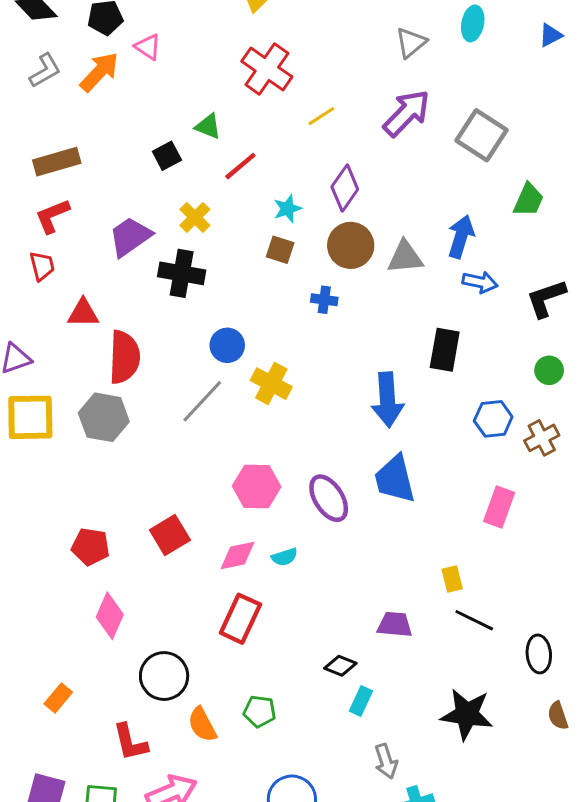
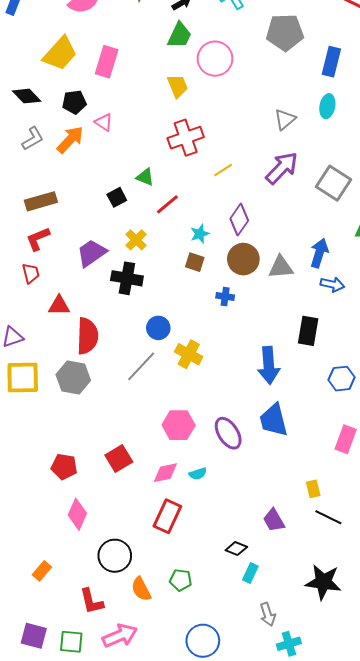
red cross: (267, 69) -> (186, 138), turned 36
purple trapezoid: (395, 625) -> (274, 520), turned -125

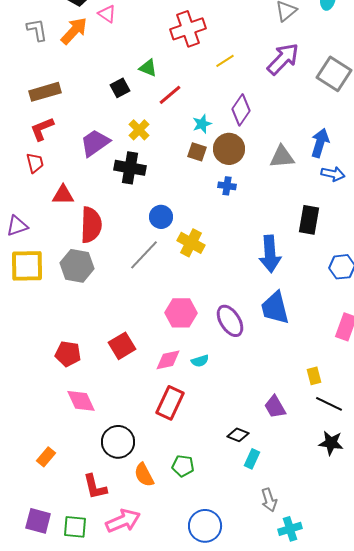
gray L-shape: (33, 139) -> (37, 30), turned -70
brown circle: (243, 259) -> (229, 149), moved
pink diamond: (77, 514) -> (81, 401), turned -48
black star: (323, 582) -> (331, 443), moved, size x0.7

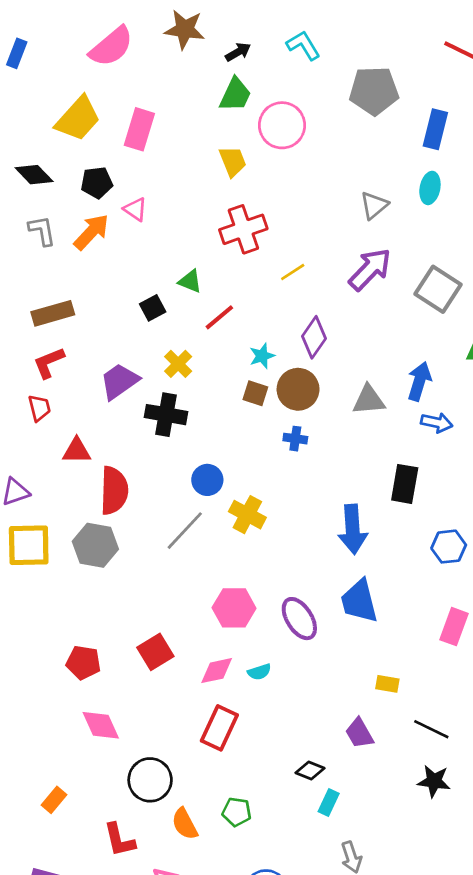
yellow rectangle: (314, 376) -> (387, 684), moved, turned -66

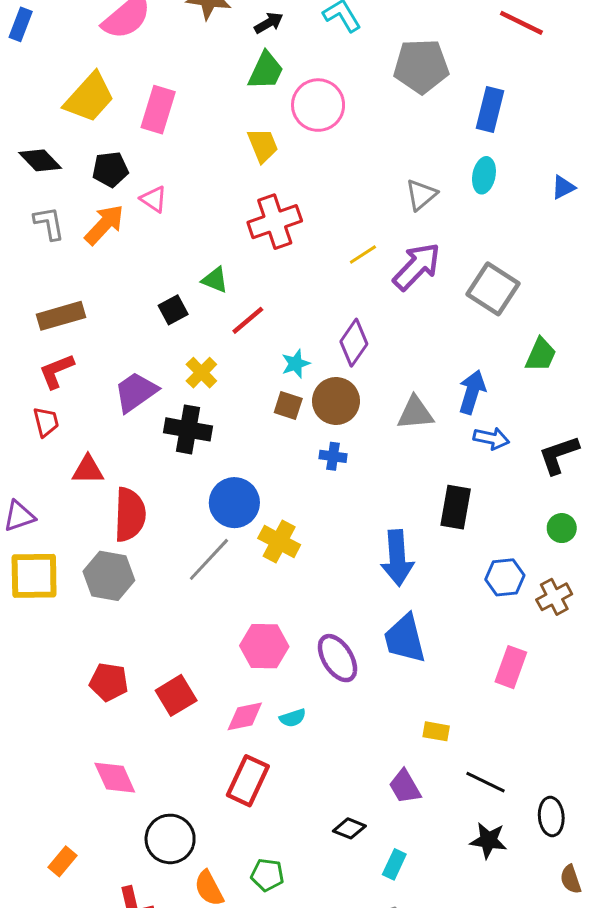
yellow line: (293, 272) -> (363, 255), moved
blue circle: (207, 480) -> (234, 503), size x1.4
red pentagon: (83, 663) -> (109, 682), moved
cyan rectangle: (329, 803) -> (394, 864), moved

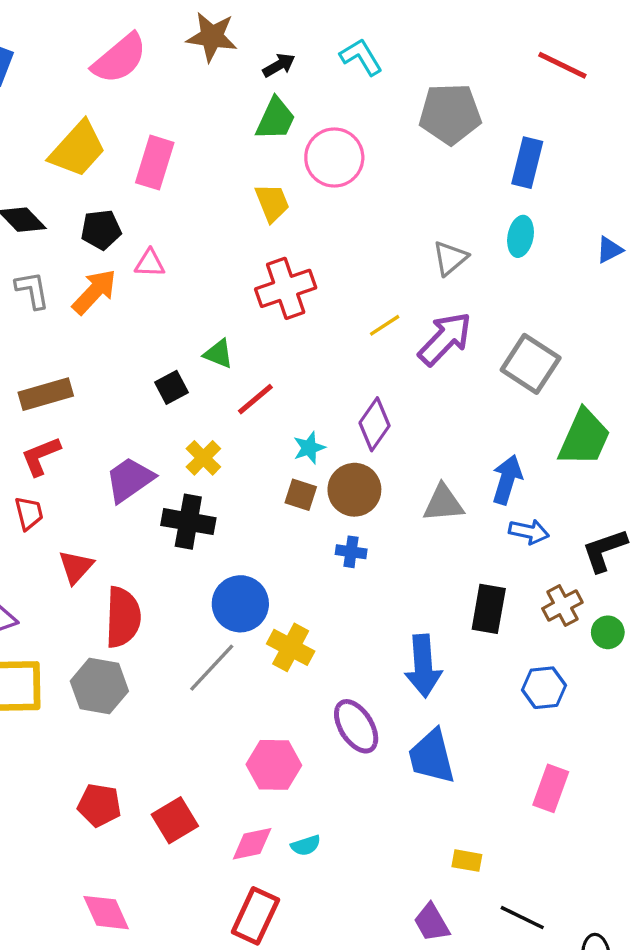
pink triangle: (154, 199) -> (150, 263), turned -32
green trapezoid: (541, 355) -> (584, 438), size x1.5
red triangle: (88, 470) -> (76, 567), turned -48
brown cross: (554, 597) -> (562, 605), moved
purple ellipse: (337, 658) -> (356, 726), moved

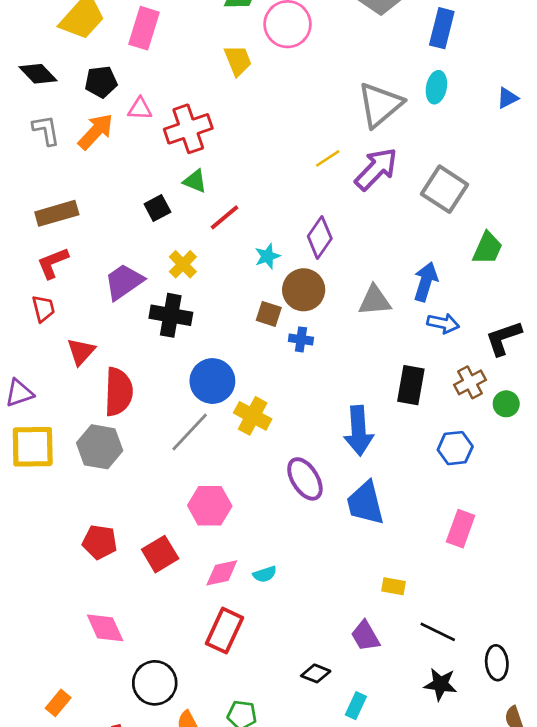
gray triangle: (450, 258) -> (380, 105), size x1.6
red cross: (286, 288) -> (188, 129), moved
green trapezoid: (584, 438) -> (487, 248), size x0.7
brown square: (301, 495) -> (269, 314), moved
pink hexagon: (274, 765) -> (210, 506), moved

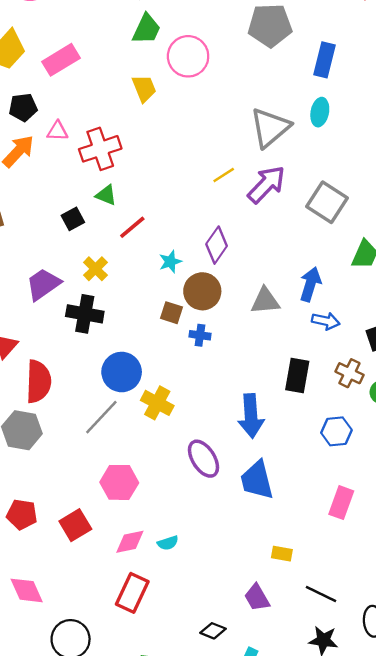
pink rectangle: (144, 28) -> (61, 60), turned 42
brown cross: (470, 382) -> (349, 373), turned -36

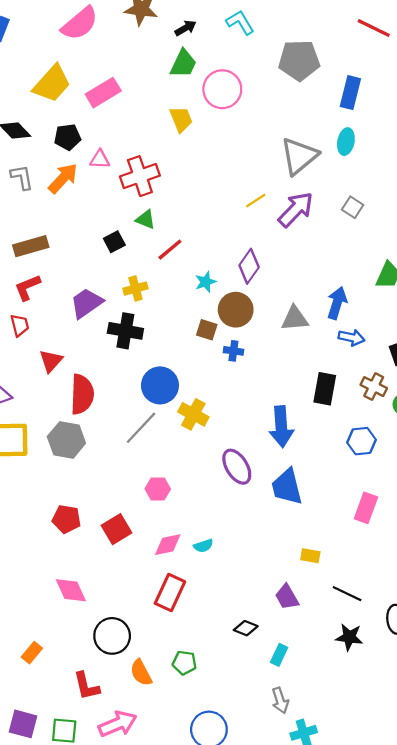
gray square: (327, 202) -> (353, 207), moved, size x0.6
yellow cross: (95, 269) -> (135, 289), turned 30
pink hexagon: (119, 482) -> (158, 489), size x0.7

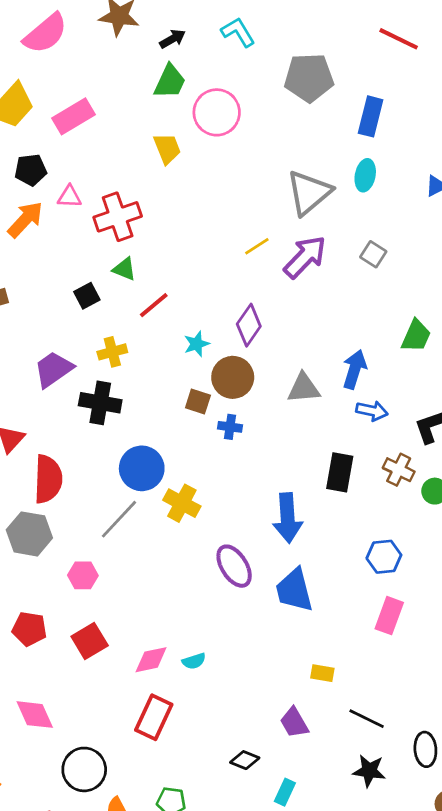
blue hexagon: (361, 441) -> (384, 557), moved
pink hexagon: (158, 489) -> (83, 575), moved

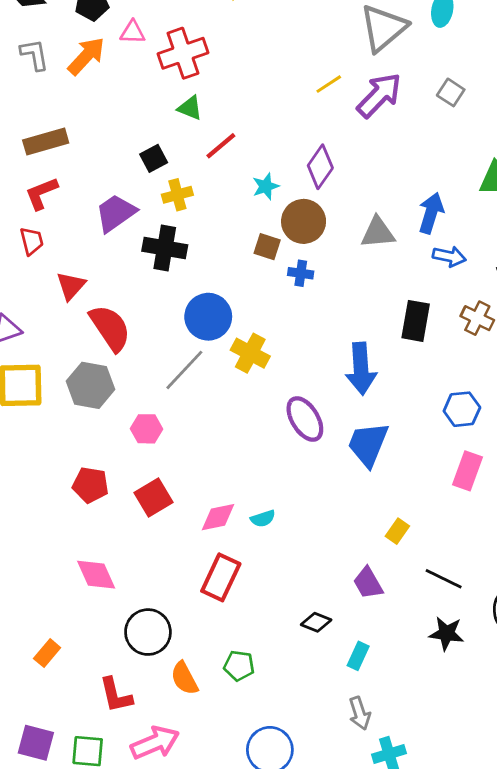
black square: (87, 296) -> (154, 158), moved
red semicircle: (48, 479) -> (110, 328), turned -36
blue trapezoid: (294, 590) -> (368, 444), turned 36
yellow rectangle: (322, 673) -> (397, 531), turned -65

